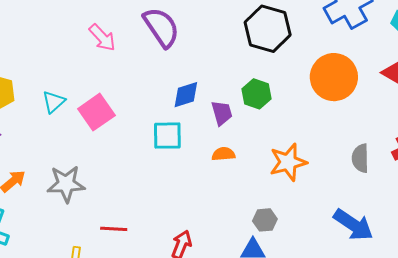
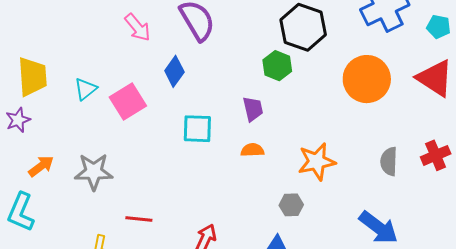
green hexagon: (256, 94) -> (277, 66), moved
blue diamond: (186, 95) -> (174, 71), moved, turned -40
gray hexagon: (265, 220) -> (291, 205), moved

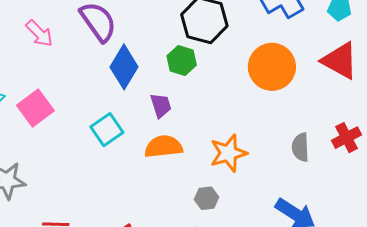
blue diamond: (174, 71) -> (124, 67), moved, size x1.4
cyan square: (197, 129) -> (107, 130), turned -32
orange semicircle: (252, 150) -> (163, 147), size x1.6

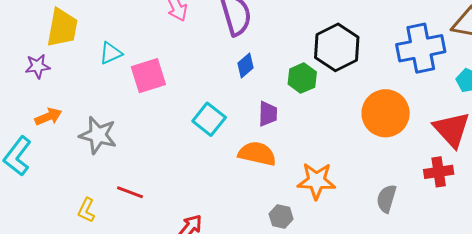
blue diamond: (124, 67) -> (245, 66), size x0.6
cyan square: (107, 130) -> (209, 119), turned -36
red cross: (346, 138) -> (439, 172), moved

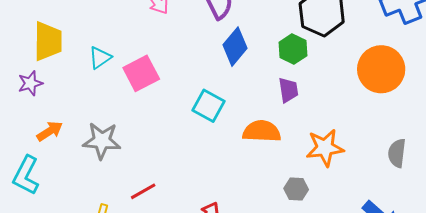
blue diamond: (245, 66) -> (235, 47), size x1.5
purple trapezoid: (268, 114) -> (288, 90), moved
red line: (130, 192) -> (143, 191), turned -40

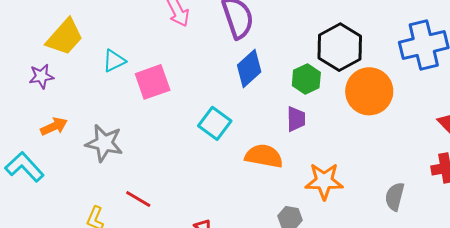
yellow trapezoid: (48, 41) -> (65, 37), turned 33
orange circle: (381, 69) -> (369, 91), moved
cyan L-shape: (26, 175) -> (24, 167), turned 102
red line: (143, 191) -> (138, 199), turned 52

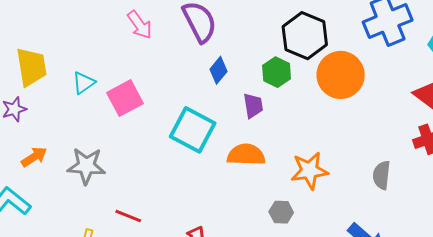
yellow trapezoid: (65, 37) -> (31, 67), turned -42
blue diamond: (249, 68) -> (218, 70), size x0.7
purple trapezoid: (296, 119) -> (253, 106), moved
cyan square: (215, 123) -> (193, 130), size x1.4

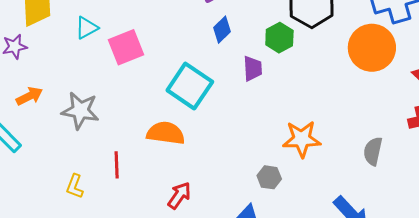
orange circle: (341, 75) -> (372, 48), moved
orange semicircle: (246, 155) -> (166, 133), moved
red line: (128, 216) -> (117, 165), turned 60

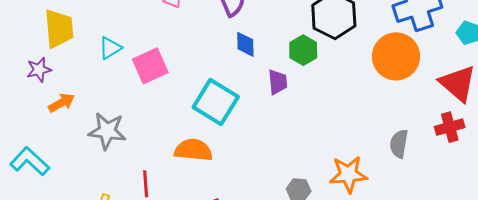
blue diamond: (222, 30) -> (245, 44), turned -44
orange arrow: (29, 96) -> (61, 103), moved
orange star: (302, 139) -> (348, 174), moved
gray semicircle: (373, 151) -> (399, 144), moved

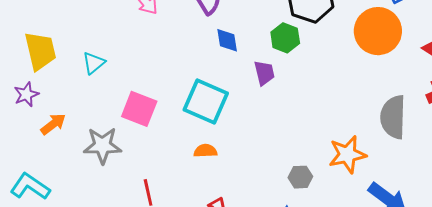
pink square: (150, 66) -> (139, 109), moved, turned -36
gray semicircle: (399, 144) -> (393, 117), size x1.5
orange semicircle: (193, 150) -> (205, 151), moved, size x0.6

